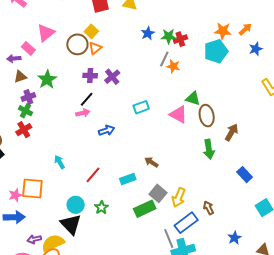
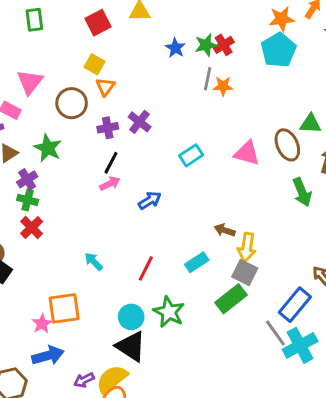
brown circle: (77, 44) -> (72, 103), moved
green triangle: (193, 98) -> (310, 124), moved
yellow arrow: (179, 197) -> (247, 247), moved
green star: (101, 208) -> (169, 312), size x1.5

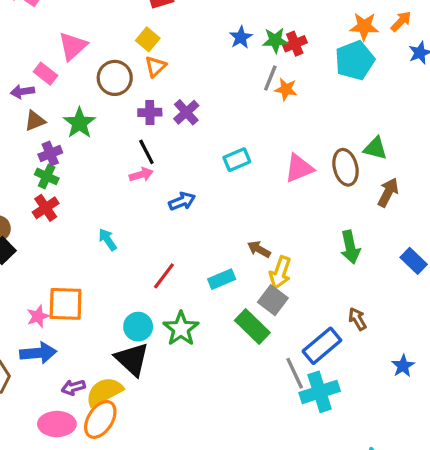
pink triangle: (247, 153) -> (299, 168), turned -48
black line: (111, 163) -> (146, 152), turned -65
green arrow: (302, 192) -> (350, 247), moved
cyan arrow: (94, 262) -> (107, 240), moved
green rectangle: (231, 299) -> (252, 327), turned 72

